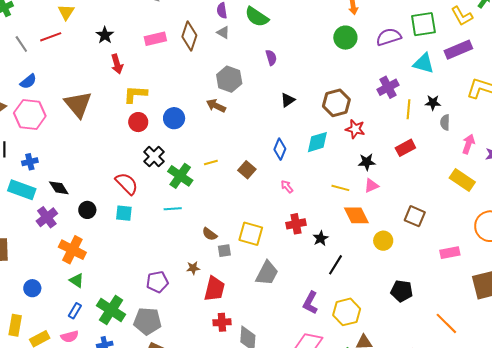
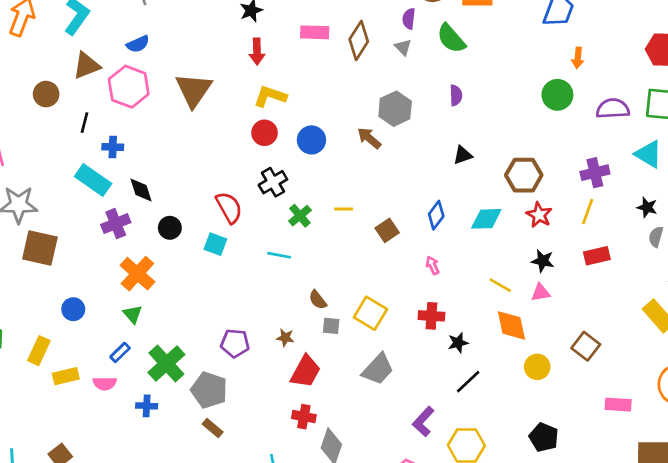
yellow line: (408, 109) -> (588, 212), moved
green cross: (180, 176) -> (300, 216), size x0.7

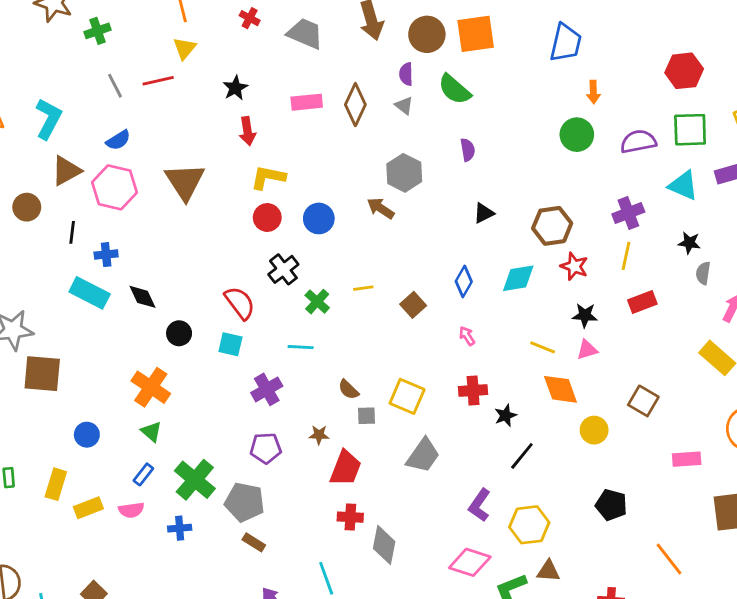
purple cross: (116, 224) -> (267, 389), moved

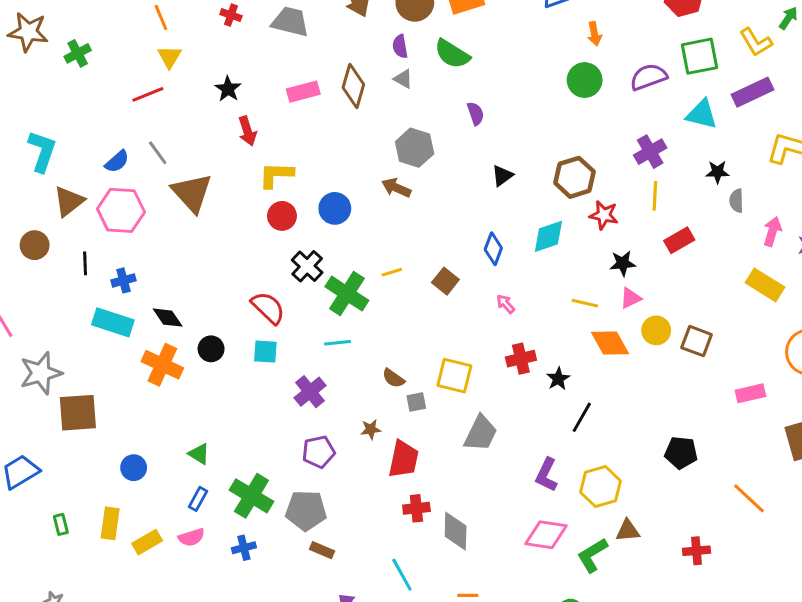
gray line: (115, 86) -> (158, 153), moved
green cross: (317, 302) -> (347, 294), size x1.6
orange cross: (151, 387) -> (162, 365), moved
yellow circle: (594, 430) -> (656, 330), moved

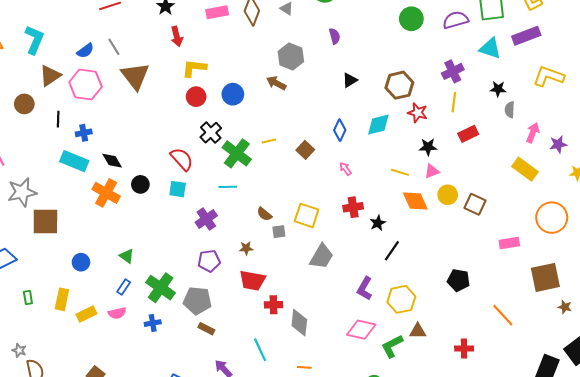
red trapezoid: (403, 459) -> (252, 281), moved, turned 84

